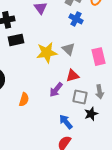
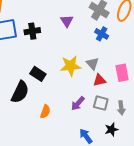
black rectangle: (16, 40) -> (38, 74), moved, turned 42
red triangle: (73, 76) -> (99, 80), moved
gray square: (80, 97) -> (101, 103), moved

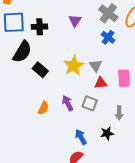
yellow star: (71, 66) -> (74, 66), turned -30
black semicircle: (20, 92) -> (22, 52), moved
purple arrow: (78, 103) -> (68, 103), moved, turned 105
gray square: (101, 103) -> (90, 103), moved

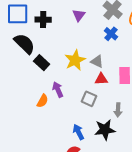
black semicircle: (22, 52) -> (24, 44), turned -80
gray triangle: (96, 66) -> (97, 61), turned -32
purple arrow: (68, 103) -> (58, 89), moved
black star: (107, 133) -> (105, 130), size x1.5

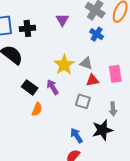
black rectangle: (42, 63) -> (30, 87), moved
purple arrow: (58, 89) -> (53, 87), moved

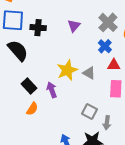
red triangle: (92, 80) -> (114, 65), moved
gray square: (83, 101) -> (90, 112), moved

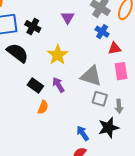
black cross: (38, 28) -> (33, 26), turned 35
yellow star: (67, 70) -> (58, 55), moved
gray triangle: (89, 73) -> (91, 76), moved, size x1.6

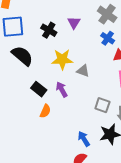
black cross: (33, 26) -> (49, 30), moved
yellow star: (58, 55) -> (62, 59), turned 30
gray triangle: (91, 76) -> (83, 71), moved, size x0.6

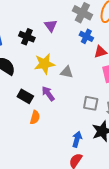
blue arrow: (84, 139) -> (77, 139), turned 56

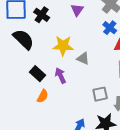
black cross: (27, 37) -> (42, 15), moved
gray square: (91, 103) -> (100, 94), turned -35

